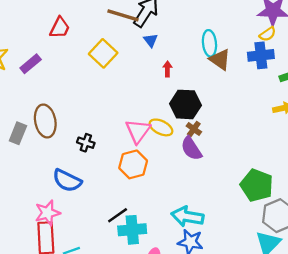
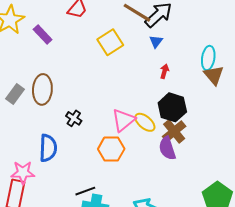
purple rectangle: (31, 64) -> (43, 35), turned 72
brown cross: (194, 129) -> (174, 131), size x1.6
blue semicircle: (67, 181) -> (48, 148), turned -128

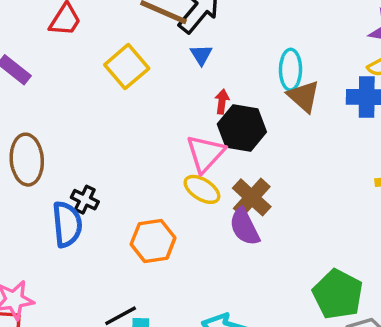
black hexagon: (172, 107) -> (242, 128), moved
pink triangle: (123, 120) -> (206, 153), moved
blue semicircle: (48, 148) -> (67, 224), moved

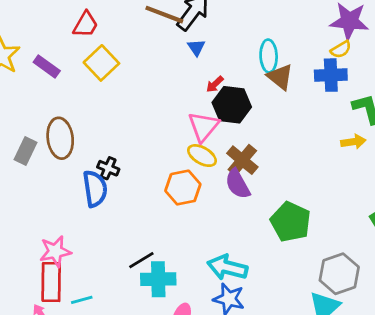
yellow square: (127, 67) -> (101, 63), moved
red arrow: (222, 102) -> (215, 84), turned -138
orange hexagon: (153, 241) -> (183, 188), moved
green pentagon: (338, 294) -> (291, 222), moved

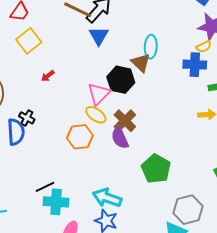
blue triangle: (196, 47) -> (99, 36), size x1.5
brown triangle: (280, 77) -> (141, 63), moved
red arrow: (215, 84) -> (48, 76), moved

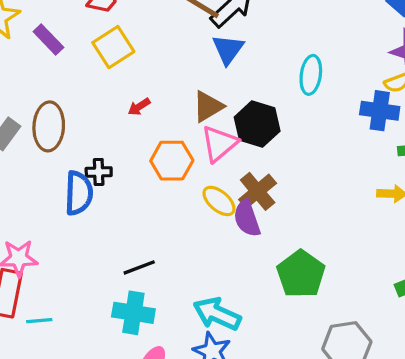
brown triangle: (141, 63) -> (208, 107), moved, turned 40
yellow ellipse: (96, 115) -> (219, 201), moved
black cross: (27, 118) -> (99, 172), turned -35
orange hexagon: (80, 137) -> (172, 161), moved
black line: (45, 187) -> (139, 267), moved

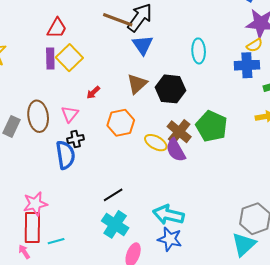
purple rectangle: (48, 40) -> (50, 59), moved, turned 54
pink triangle: (219, 144) -> (70, 114), moved, size x0.7
green pentagon: (301, 274) -> (212, 126), moved
cyan cross: (133, 313) -> (115, 224), turned 35

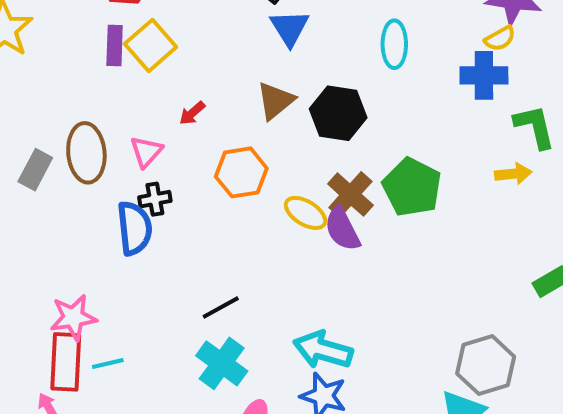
cyan line: (56, 241) -> (108, 364), moved

